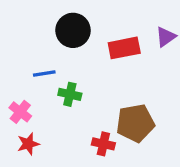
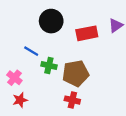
blue line: (44, 74) -> (31, 51), turned 40
brown pentagon: (135, 123) -> (76, 73), moved

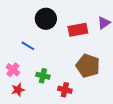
green cross: (49, 66) -> (43, 76), moved
brown pentagon: (76, 73) -> (88, 66), moved, turned 30

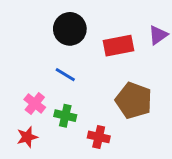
blue line: (28, 46) -> (65, 75), moved
pink cross: (13, 70) -> (35, 103), moved

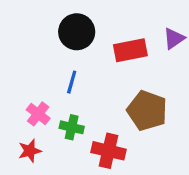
blue line: (65, 75) -> (72, 82), turned 75
red cross: (99, 137) -> (109, 151), size x1.4

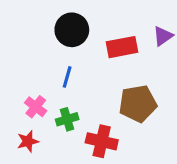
brown pentagon: (147, 111) -> (138, 104), turned -30
green cross: (72, 127) -> (67, 119), turned -30

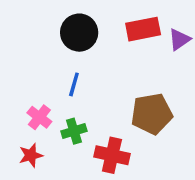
red rectangle: (122, 47) -> (143, 29), moved

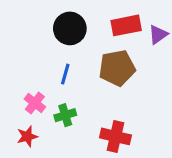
brown pentagon: (152, 114) -> (117, 68), moved
red cross: (112, 155) -> (115, 136), moved

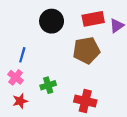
blue line: (65, 74) -> (22, 55), moved
pink cross: (35, 103) -> (16, 77), moved

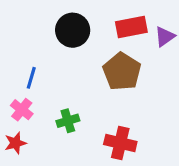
brown pentagon: (86, 50) -> (122, 71), turned -30
red star: (20, 101) -> (15, 143), moved

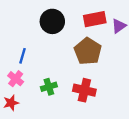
red cross: (120, 143) -> (84, 90), moved

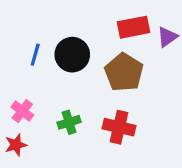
black circle: (52, 21) -> (72, 55), moved
blue line: (23, 56) -> (35, 55), moved

